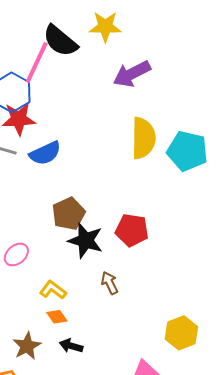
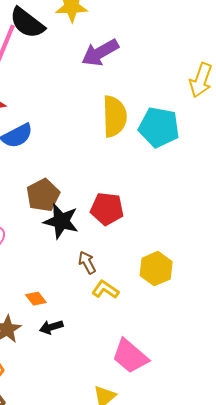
yellow L-shape: (53, 290) -> (105, 290), moved
yellow hexagon: (181, 333) -> (156, 269), moved
black arrow: (71, 346) -> (51, 327), turned -30

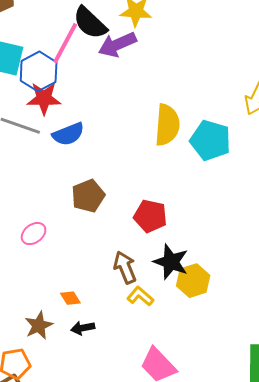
purple arrow: (100, 53) -> (117, 45), moved
black star: (61, 221) -> (171, 262), moved
brown arrow: (87, 263) -> (125, 267), size x1.4

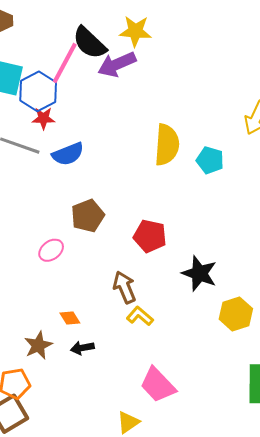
red star: (44, 98) -> (43, 118), size x0.7
cyan pentagon: (210, 140) -> (210, 160), size x0.7
pink ellipse: (34, 234) -> (51, 250), moved
black star: (171, 262) -> (199, 273), moved
yellow hexagon: (193, 281) -> (236, 314), moved

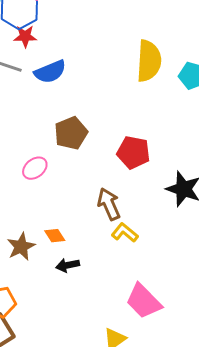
brown star: (38, 345) -> (21, 247), moved

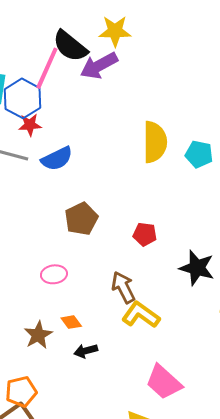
red pentagon: (133, 152) -> (145, 234), size x0.7
pink ellipse: (35, 168) -> (54, 274), moved, turned 35
yellow L-shape: (125, 233) -> (141, 315), size x1.4

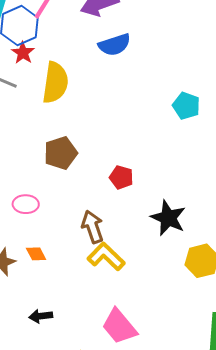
red star: (30, 125) -> (23, 53), turned 30
yellow semicircle: (155, 142) -> (55, 83), moved
blue semicircle: (57, 159) -> (114, 45), moved
black arrow: (86, 351) -> (41, 316), moved

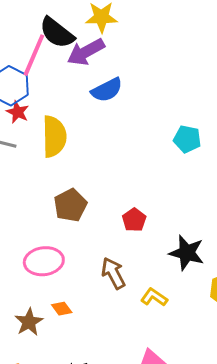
red pentagon: (121, 177) -> (134, 220), turned 30
pink ellipse: (26, 204) -> (44, 261), size x1.5
yellow L-shape: (106, 257) -> (154, 297), moved, size x0.7

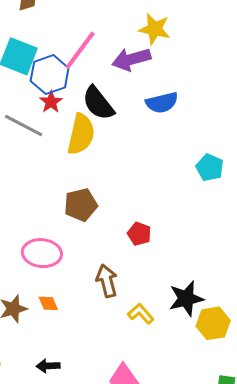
black semicircle: (57, 33) -> (98, 103), moved
blue semicircle: (107, 90) -> (162, 103), moved
red pentagon: (134, 220) -> (139, 234), turned -30
black star: (187, 253) -> (186, 299), moved, turned 30

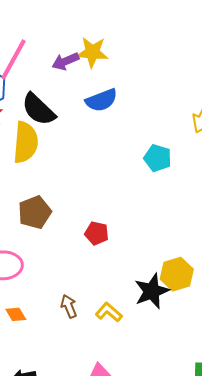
yellow star: (155, 29) -> (92, 52), moved
purple arrow: (131, 59) -> (65, 61), size x0.7
brown arrow: (107, 281) -> (69, 306), moved, size x0.7
yellow hexagon: (213, 323) -> (177, 274), moved

